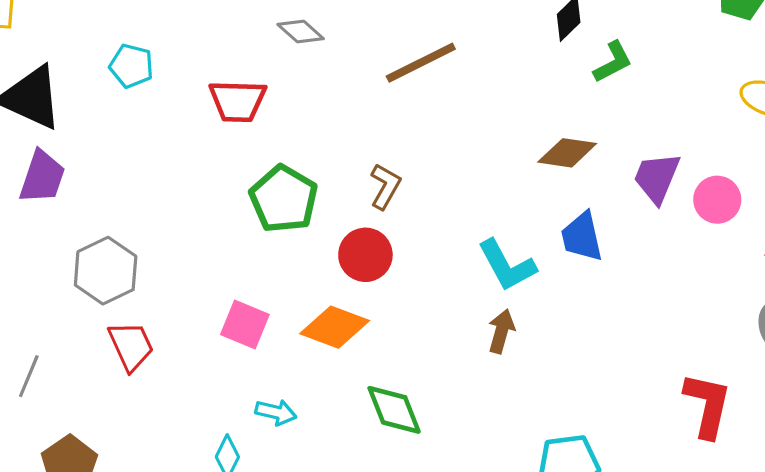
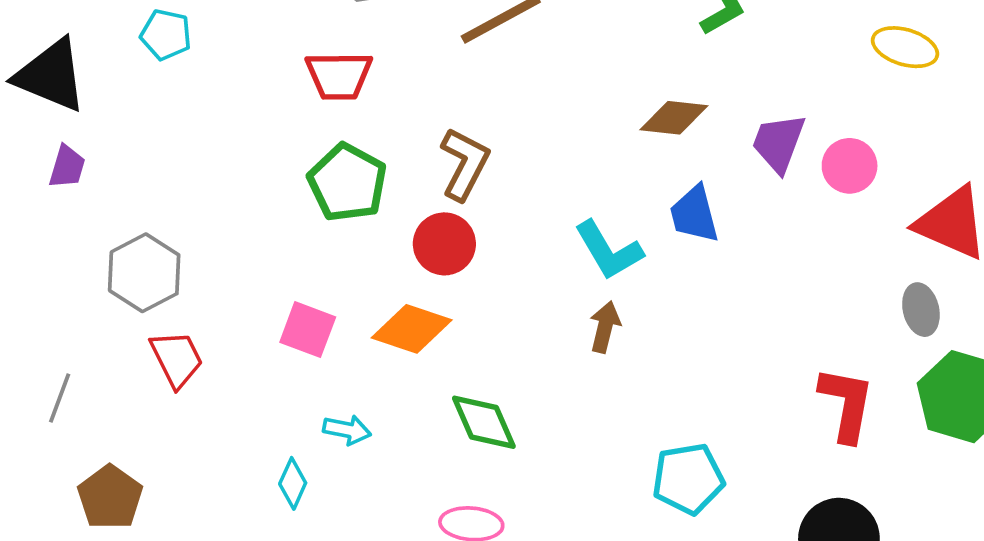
red trapezoid: (238, 101) -> (339, 76), moved
purple trapezoid: (42, 177) -> (67, 167), size x0.7
brown L-shape: (385, 186) -> (465, 164), size x1.4

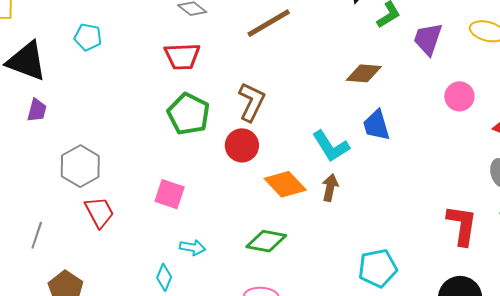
purple trapezoid: (779, 143) -> (428, 39), moved
orange diamond: (412, 329) -> (285, 184), moved, turned 30
green diamond: (484, 422) -> (266, 241), turned -54

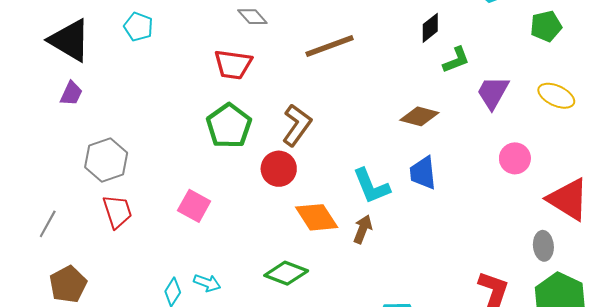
cyan arrow: (193, 248) -> (207, 283), moved

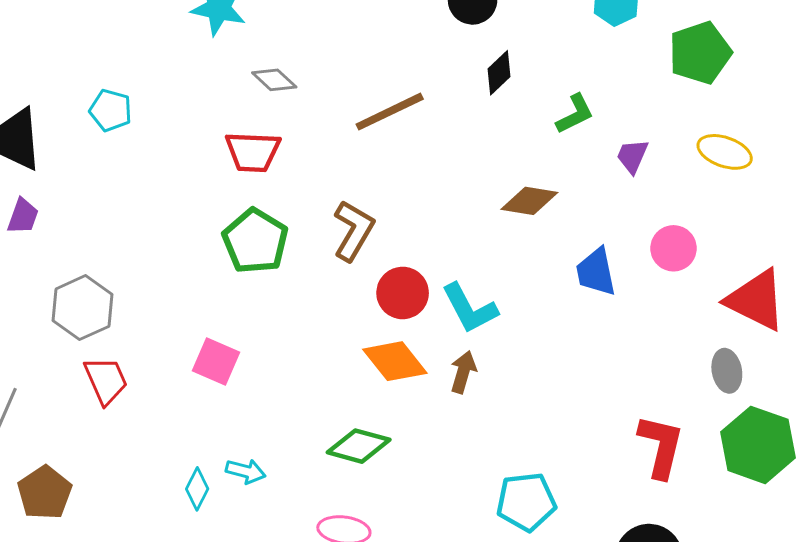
green pentagon: (546, 26) -> (700, 53), size x1.4
black diamond: (430, 28) -> (499, 73), moved
purple trapezoid: (493, 93) -> (632, 156), size x0.7
red circle: (279, 169) -> (403, 293), moved
blue trapezoid: (423, 173) -> (596, 272), moved

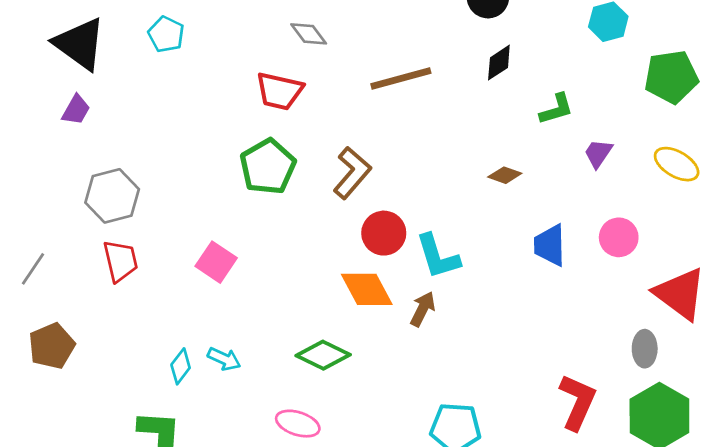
brown diamond: (529, 201) -> (505, 175), size x0.7

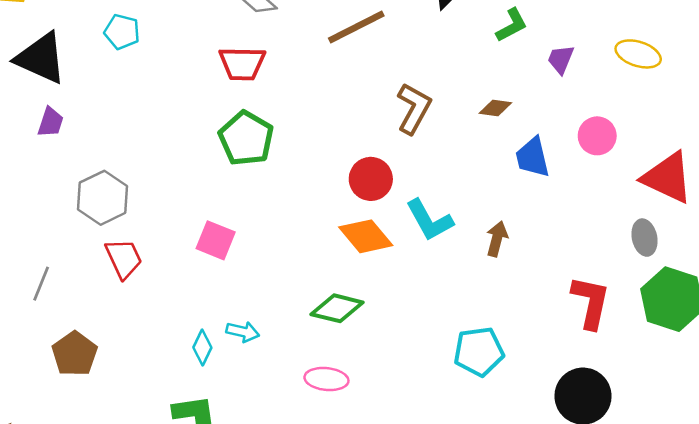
brown L-shape: (352, 173) -> (414, 109), moved
brown diamond: (505, 175) -> (495, 108), moved
cyan L-shape: (438, 256) -> (429, 220), moved
brown arrow: (423, 309) -> (497, 239), moved

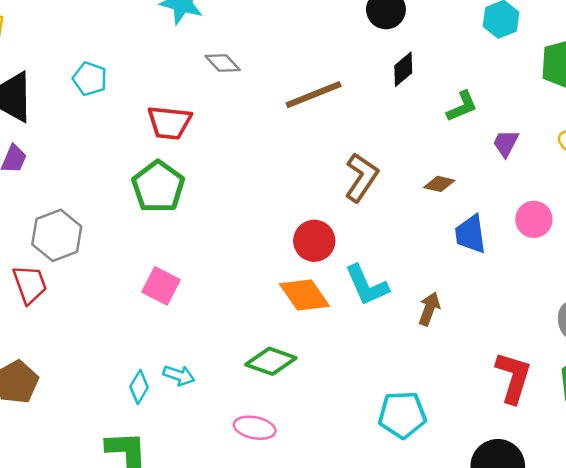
red trapezoid: (242, 63) -> (169, 123), moved
green pentagon: (246, 138) -> (158, 187), moved
red trapezoid: (124, 258) -> (30, 284), moved

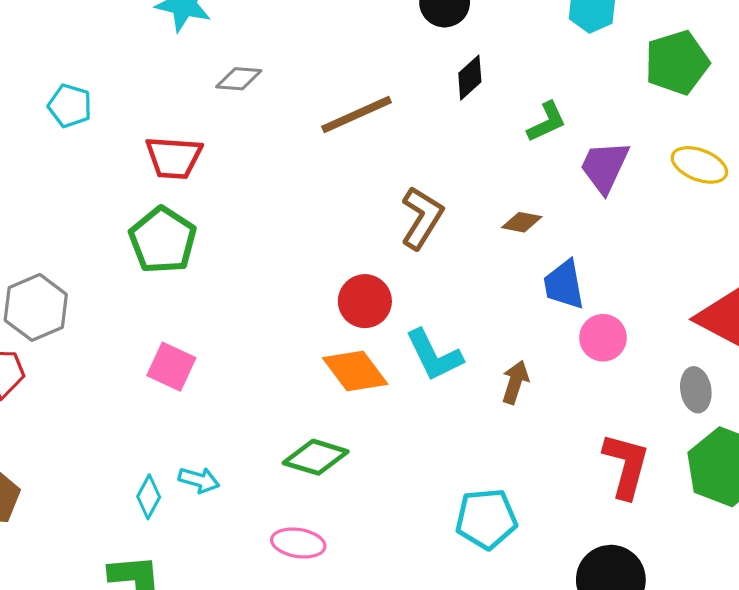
gray diamond: (223, 63) -> (239, 79), turned -40
purple trapezoid: (506, 143) -> (604, 167), size x1.5
pink circle: (534, 219) -> (603, 338), moved

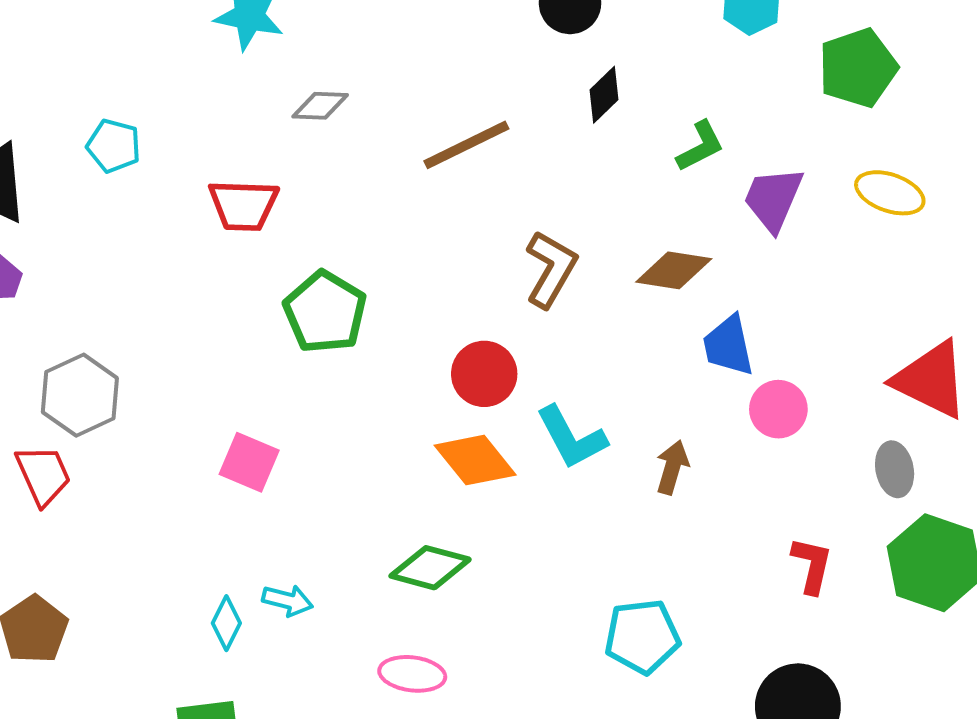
brown diamond: (522, 222) -> (674, 270), size x1.5
green pentagon: (163, 240) -> (325, 312), moved
red L-shape: (626, 465) -> (812, 565), size x0.7

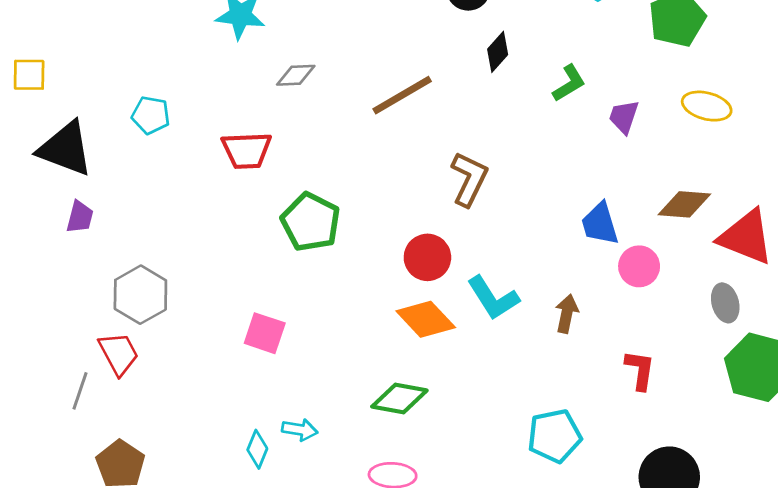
purple trapezoid: (773, 199) -> (624, 117), size x0.7
brown diamond: (674, 270) -> (684, 204), moved
red L-shape: (812, 565) -> (640, 370), moved

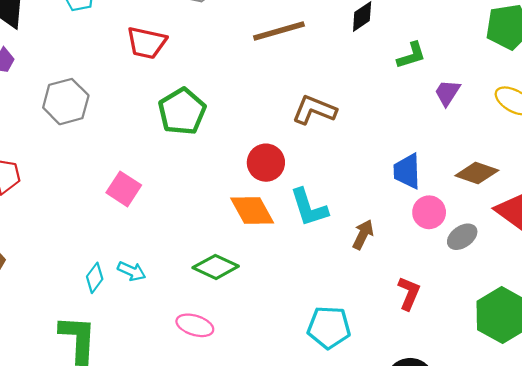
brown L-shape: (469, 179) -> (314, 110), turned -108
gray hexagon: (140, 295) -> (66, 102), moved
gray ellipse: (725, 303) -> (462, 237), moved, turned 56

